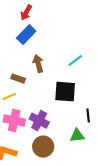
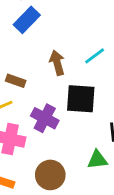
brown arrow: (38, 64) -> (57, 63), moved
purple cross: (39, 121) -> (45, 118), moved

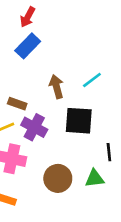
purple cross: (45, 118) -> (34, 127), moved
brown circle: (50, 175) -> (58, 178), moved

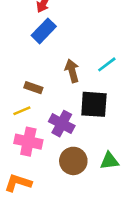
purple cross: (34, 127) -> (62, 124), moved

